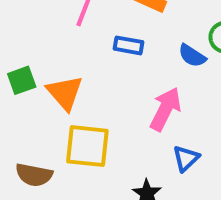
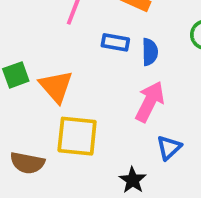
blue semicircle: (192, 56) -> (150, 52), moved, turned -124

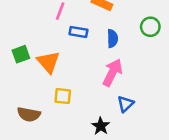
blue rectangle: (115, 42) -> (78, 32), moved
yellow square: (77, 136) -> (63, 96), size x0.6

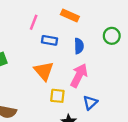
orange triangle: (48, 62) -> (44, 71), moved
yellow square: (63, 96) -> (57, 96), moved

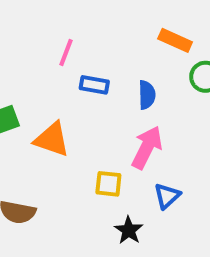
orange rectangle: (70, 15) -> (175, 40), moved
orange triangle: (44, 71) -> (52, 139), moved, turned -30

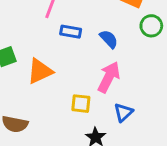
blue semicircle: (147, 95) -> (109, 39), turned -42
orange triangle: (52, 139) -> (40, 71), turned -44

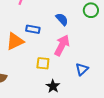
blue rectangle: (71, 32) -> (33, 29), moved
blue triangle: (123, 112) -> (82, 69), moved

